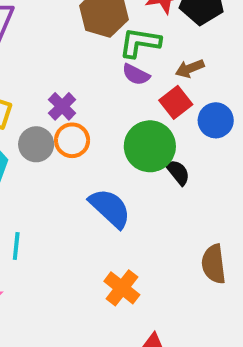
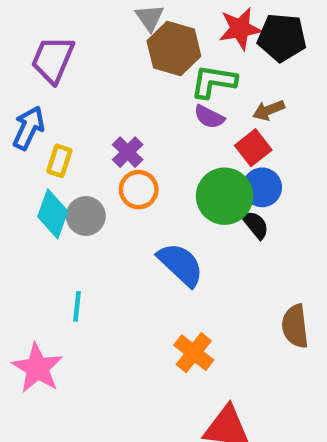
blue circle: (216, 120) -> (262, 187), moved
gray circle: (36, 144) -> (86, 216), moved

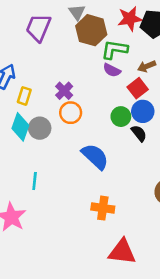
purple trapezoid: (53, 60) -> (38, 28), moved
green circle: (225, 196) -> (121, 117), size x0.6
orange cross: (194, 353) -> (103, 208), turned -30

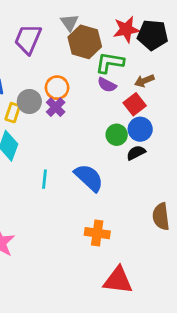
orange circle: (71, 113) -> (57, 88), moved
gray circle: (40, 128) -> (29, 101), moved
black semicircle: (139, 133) -> (136, 153), turned -78
cyan line: (35, 181) -> (45, 179), moved

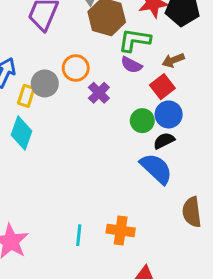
purple cross: (56, 107) -> (99, 93), moved
blue semicircle: (89, 178) -> (156, 169), moved
cyan line: (45, 179) -> (79, 235), moved

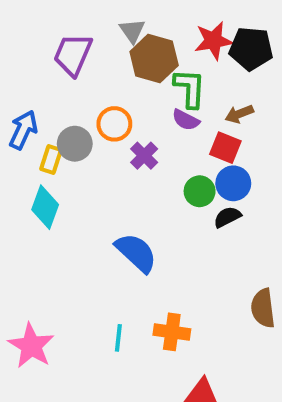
green L-shape: (135, 40) -> (190, 88), turned 84
red square: (162, 87) -> (225, 148), turned -30
blue semicircle: (156, 169) -> (136, 253), moved

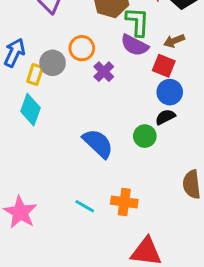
purple semicircle: (186, 120) -> (135, 45), size x1.4
green circle: (200, 191) -> (145, 136), moved
cyan line: (118, 338) -> (85, 206), turned -66

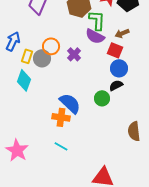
orange circle: (82, 48) -> (51, 46), moved
gray circle: (53, 63) -> (42, 58), moved
orange cross: (124, 202) -> (61, 117), moved

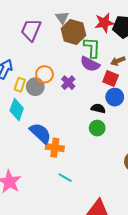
black semicircle: (116, 85) -> (98, 108), moved, turned 40
blue semicircle: (70, 103) -> (40, 133), moved
cyan line: (61, 146) -> (65, 178), moved

